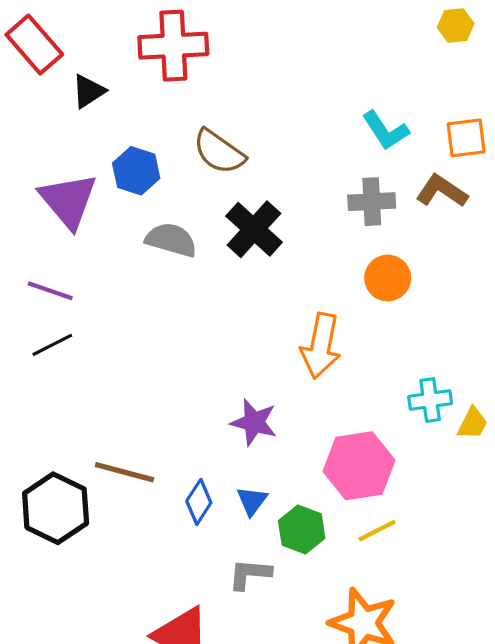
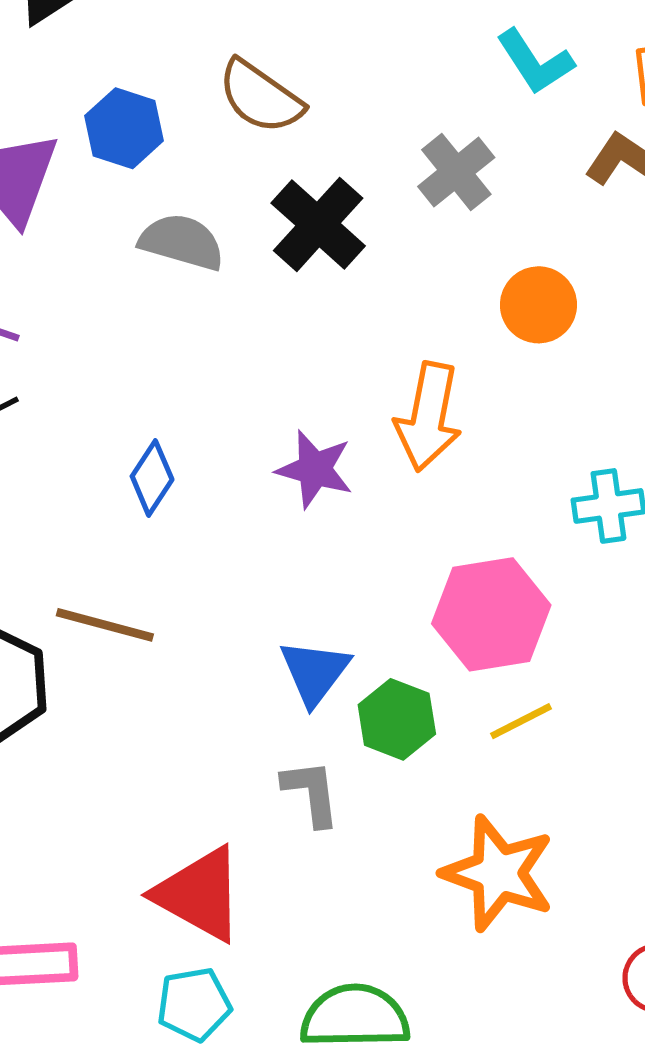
gray cross: (372, 202) -> (456, 172), moved, turned -36
purple star: (254, 422) -> (315, 469), moved
blue triangle: (252, 501) -> (315, 672), size x1.4
blue diamond: (199, 502) -> (152, 478), moved
gray L-shape: (250, 574) -> (311, 793), turned 78

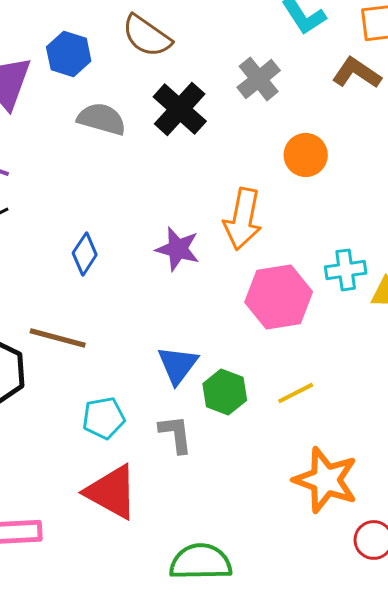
pink hexagon: (491, 614) -> (279, 297), moved
orange star: (498, 873) -> (326, 480), moved
cyan pentagon: (194, 1004) -> (104, 418), moved

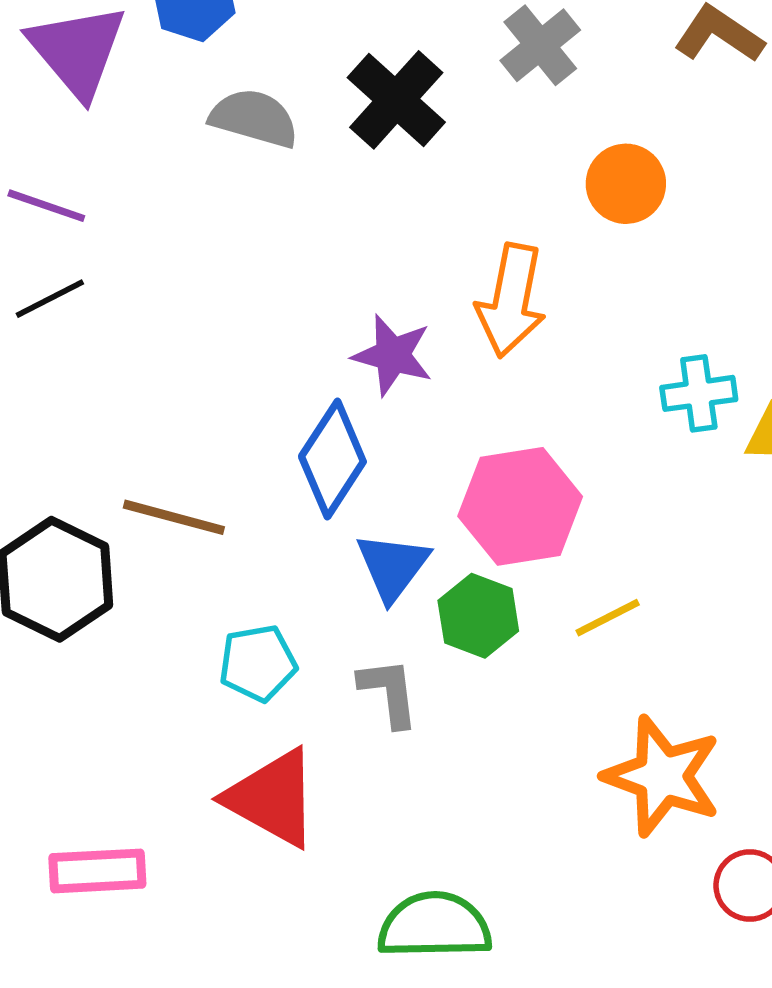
blue diamond: (85, 254) -> (332, 459), moved, size x1.5
pink hexagon: (279, 297) -> (520, 506), moved

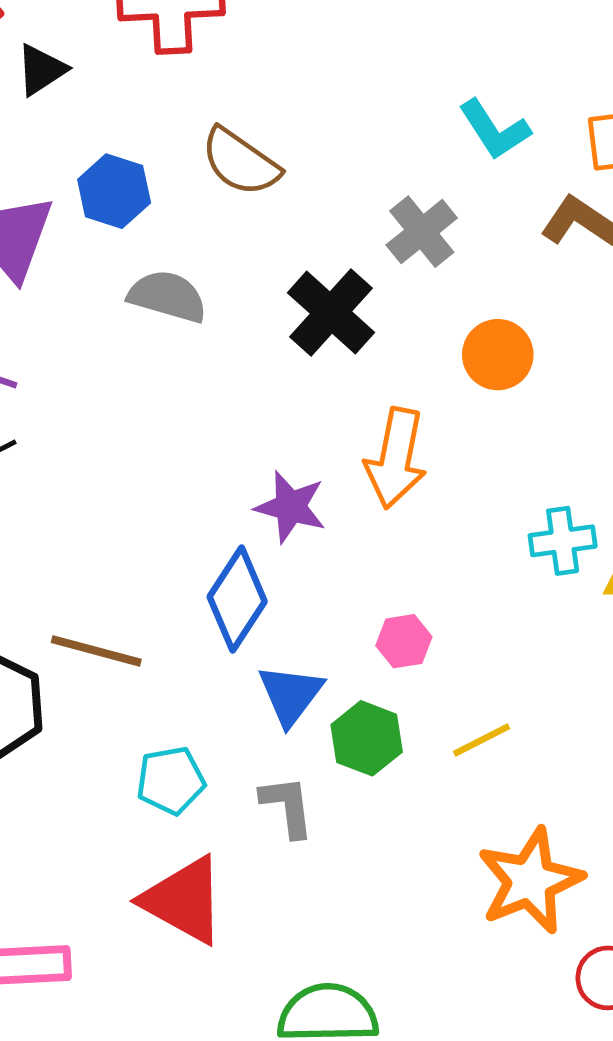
black cross: (396, 100) -> (331, 313), moved
pink hexagon: (520, 506) -> (404, 641), size x0.5
orange star: (662, 776) -> (530, 881), turned 30

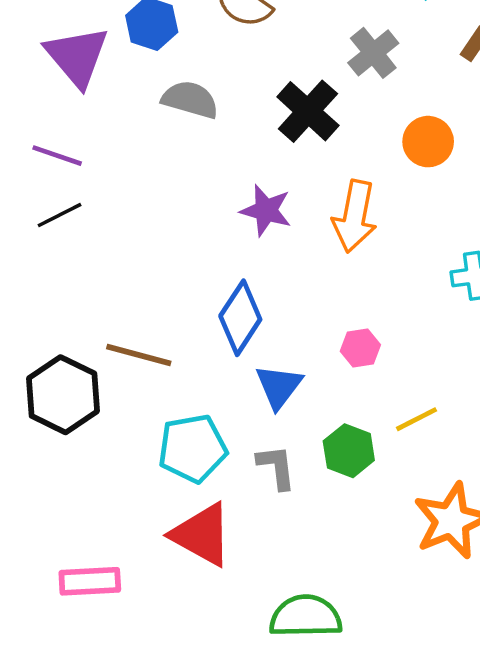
purple star: (291, 507) -> (266, 210), moved
green hexagon: (367, 738) -> (349, 451), moved
cyan pentagon: (171, 780) -> (192, 448), size x1.4

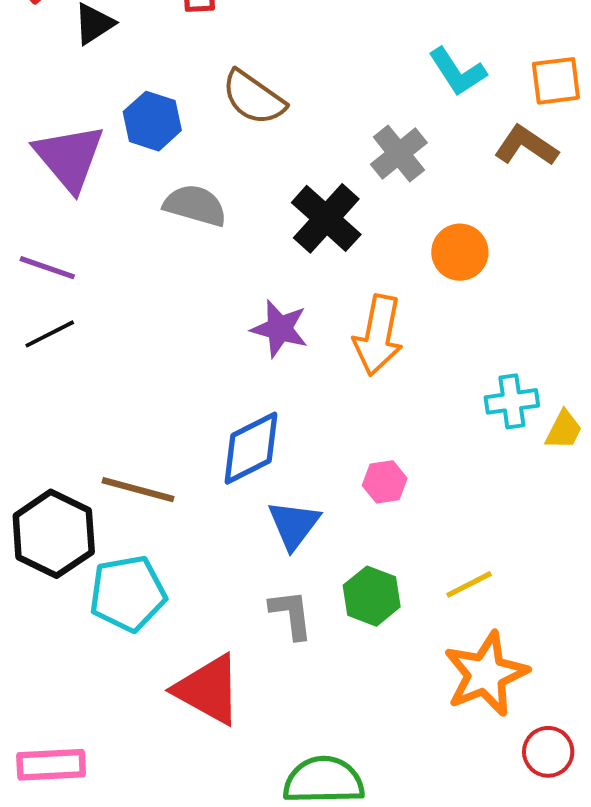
blue diamond: (240, 318) -> (251, 448), turned 30
yellow line: (416, 419) -> (469, 584), moved
cyan pentagon: (192, 448) -> (128, 593), moved
pink rectangle: (90, 581) -> (51, 765), moved

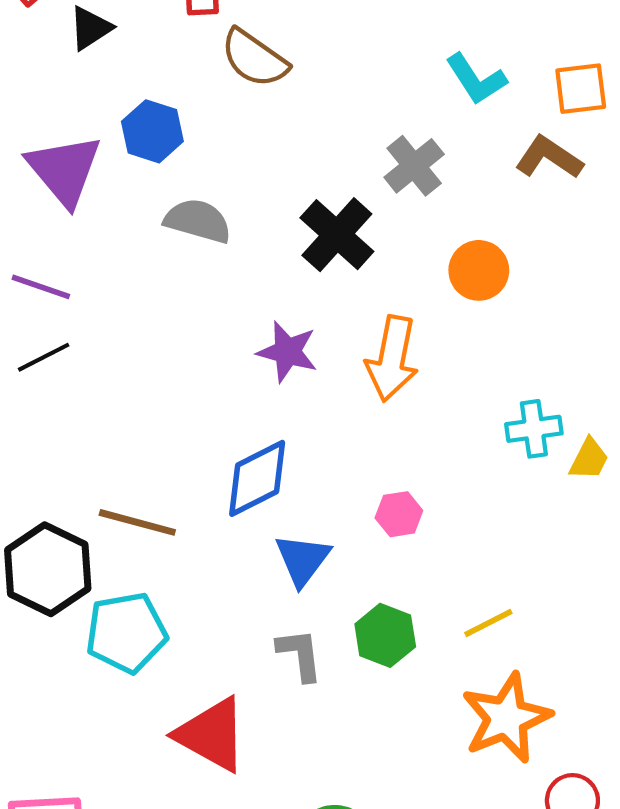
brown semicircle: (254, 98) -> (254, 58), moved

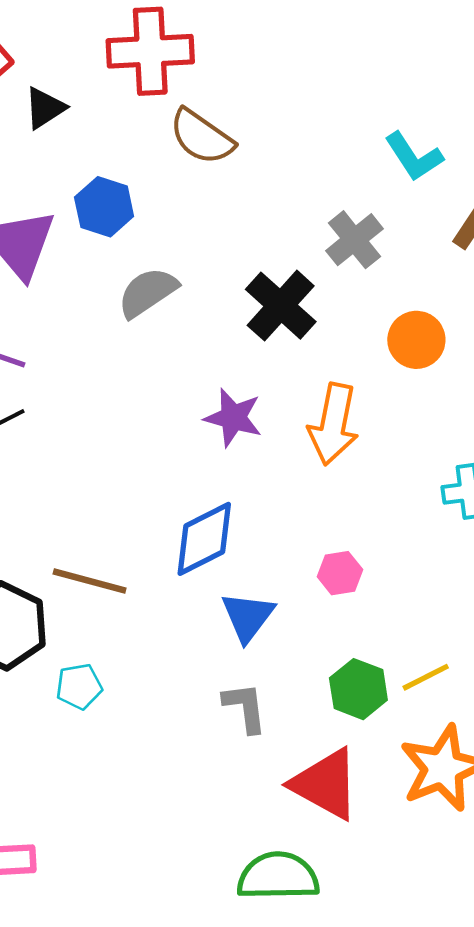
gray semicircle: (198, 221) -> (148, 292), turned -50
cyan pentagon: (126, 633) -> (79, 686), size x0.6
green hexagon: (385, 635) -> (358, 689), moved
red triangle: (212, 735) -> (325, 784), moved

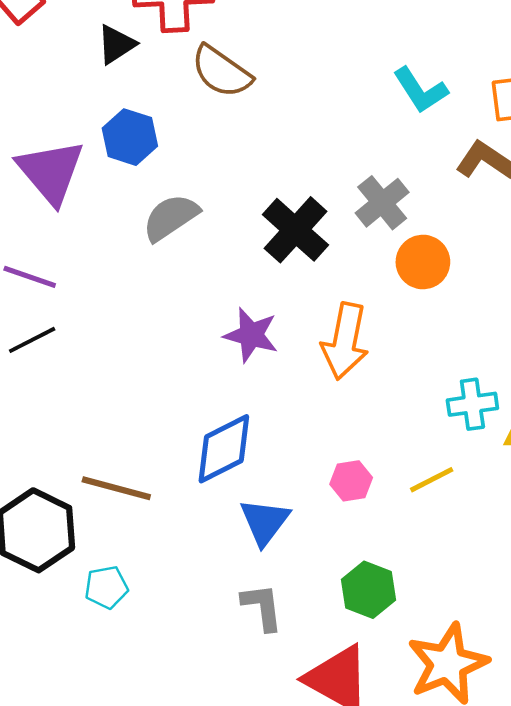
black triangle: (45, 108) -> (116, 44), moved
gray cross: (354, 240) -> (382, 203), moved
yellow line: (426, 677) -> (432, 480), moved

